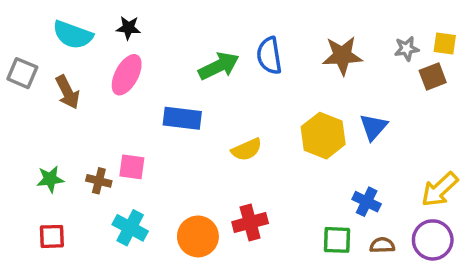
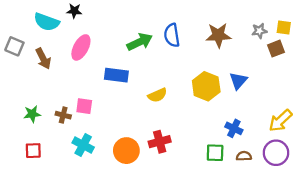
black star: (128, 28) -> (74, 11), moved

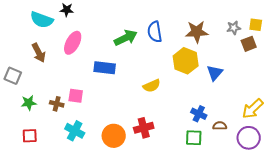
gray square: (14, 46) -> (13, 76), moved
yellow hexagon: (206, 86) -> (186, 61), moved
yellow semicircle: (157, 95) -> (152, 86), moved
blue cross: (234, 128) -> (199, 114), moved
brown semicircle: (244, 156) -> (220, 126), moved

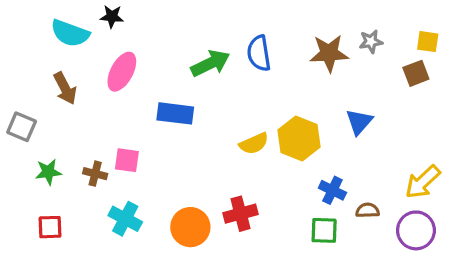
gray star: (234, 28) -> (371, 42), moved
yellow hexagon: (186, 61) -> (299, 138), moved

